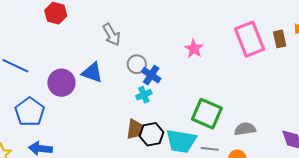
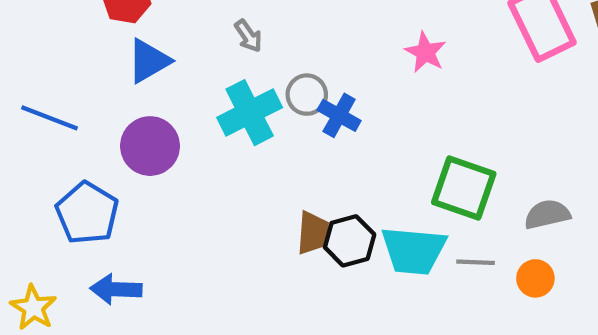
gray arrow: (112, 35) -> (248, 36), size x0.7
blue triangle: (92, 73) -> (149, 61), moved, turned -45
cyan cross: (144, 95) -> (250, 113), moved, size x1.8

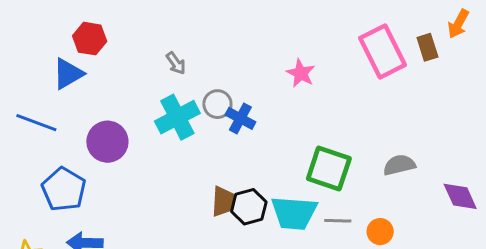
blue triangle: (149, 61) -> (68, 74), moved
gray semicircle: (547, 214) -> (399, 165), moved

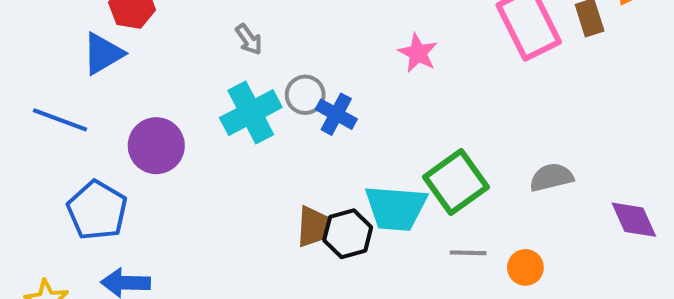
green square: (329, 168) -> (456, 182), turned 36
cyan trapezoid: (294, 213) -> (396, 208), moved

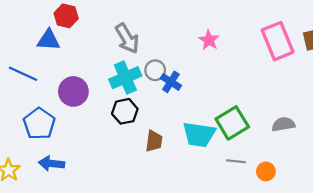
gray arrow: (249, 39) -> (127, 38), size x1.8
pink star: (418, 53) -> (209, 40), moved
blue triangle: (103, 54) -> (49, 40), turned 30
black hexagon: (348, 234) -> (125, 111), moved

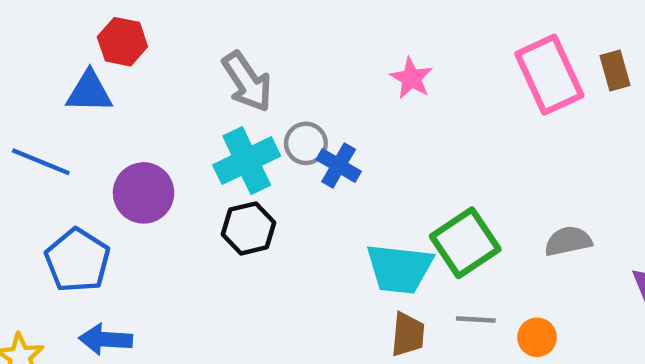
brown trapezoid: (154, 141) -> (408, 334), moved

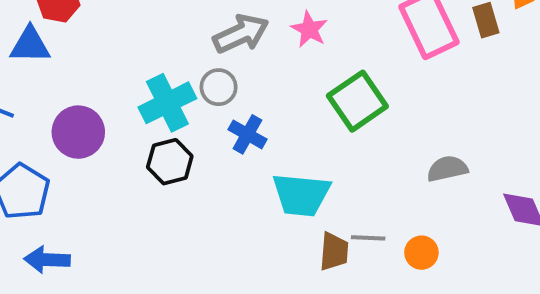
gray arrow: (247, 82) -> (241, 34), moved, turned -80
blue cross: (339, 165) -> (247, 134), moved
green square: (465, 243) -> (357, 101), moved
brown trapezoid: (408, 334) -> (334, 251), moved

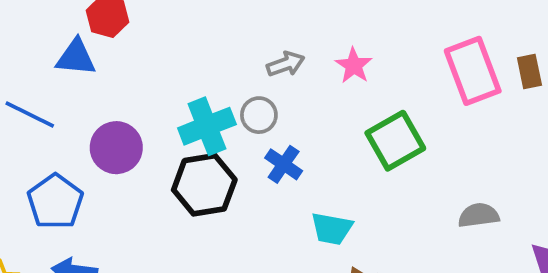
gray arrow: (241, 34) -> (286, 64), size x0.7
black hexagon: (170, 162) -> (204, 185), size x1.4
cyan trapezoid: (301, 195) -> (332, 229), size x0.7

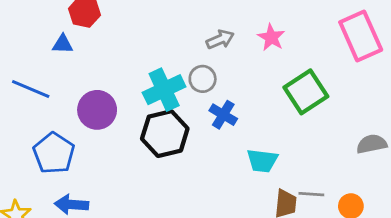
blue triangle: (76, 57) -> (63, 44), size x0.7

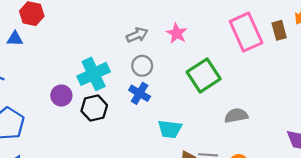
gray circle: (203, 79) -> (142, 66), moved
purple circle: (97, 110) -> (61, 96), moved, size x0.7
black hexagon: (165, 134) -> (94, 108), size x0.7
gray semicircle: (372, 144) -> (236, 116), moved

